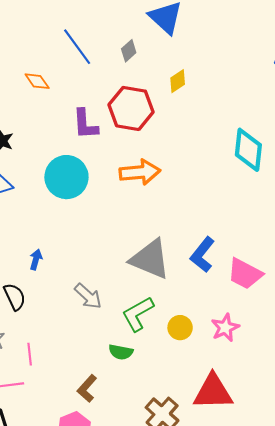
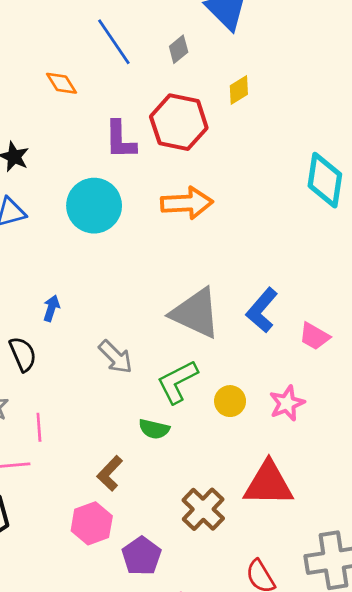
pink trapezoid: (245, 274) -> (314, 336), size x0.7

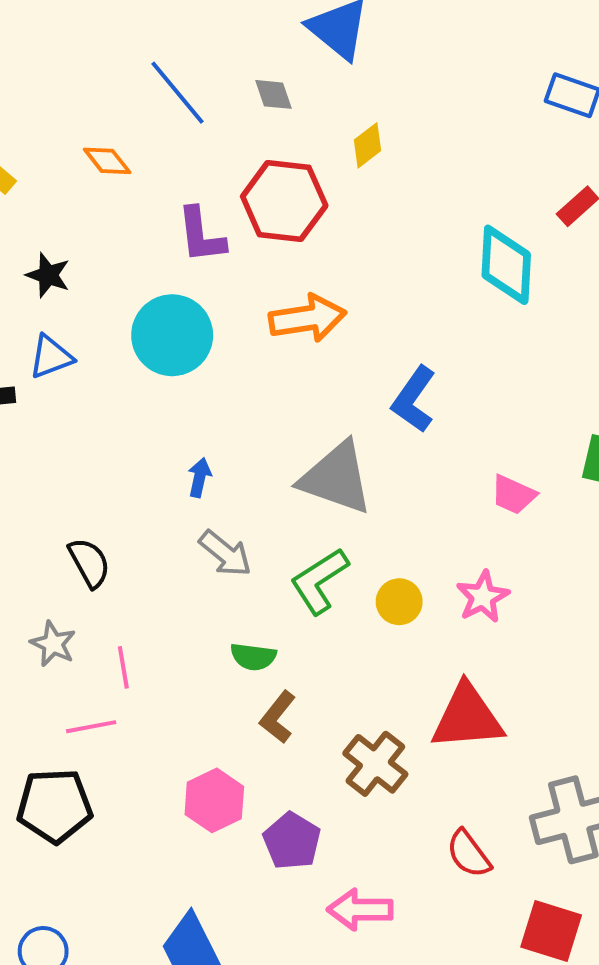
gray diamond: (179, 49) -> (273, 94), turned -64
blue arrow: (51, 308) -> (199, 478), moved
blue L-shape: (262, 310) -> (414, 399), moved
green semicircle: (154, 429) -> (253, 657), moved
brown L-shape: (110, 473) -> (278, 717), moved

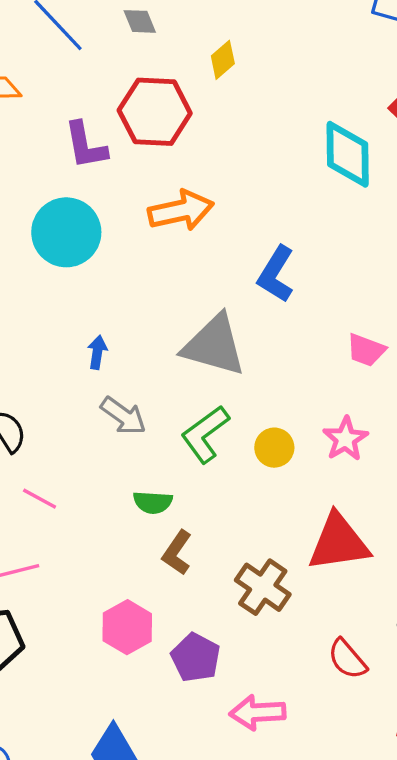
pink line: (123, 667) -> (40, 499), moved, turned -48

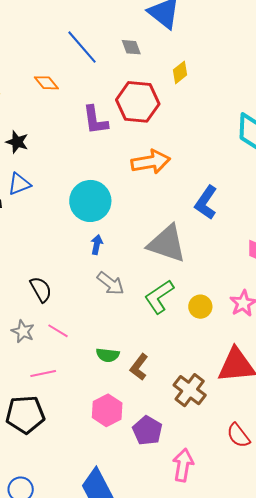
cyan circle: (66, 232) -> (90, 201), moved
green semicircle: (153, 502) -> (108, 355), moved
pink arrow: (257, 712) -> (183, 465), turned 100

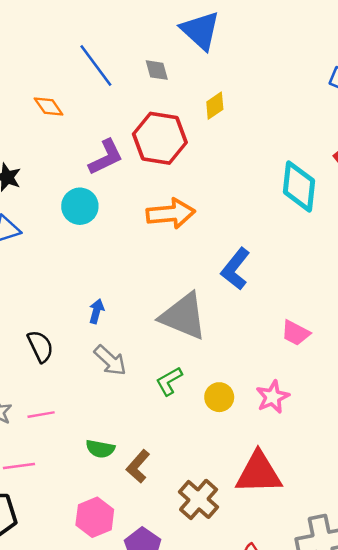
purple L-shape: (95, 120) -> (106, 157), turned -112
cyan circle: (90, 201) -> (80, 206), moved, size x0.7
black semicircle: (41, 289) -> (40, 346), moved
green L-shape: (159, 297) -> (169, 381), size x0.7
pink line: (58, 331) -> (41, 415), turned -45

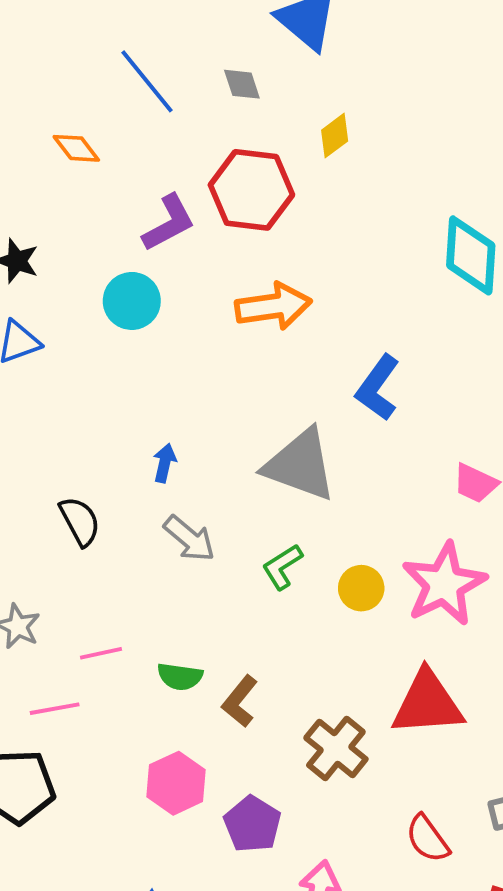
pink star: (273, 397) -> (444, 584), size x1.6
pink line: (41, 415) -> (101, 653), moved

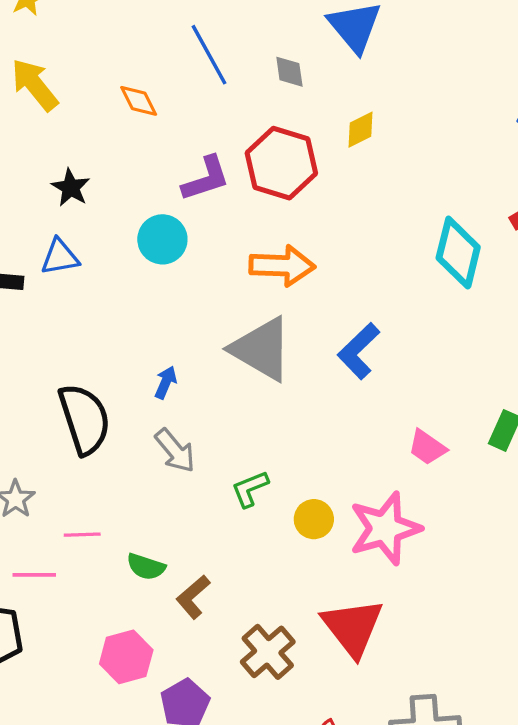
gray triangle: (300, 465) -> (262, 349), moved
black semicircle: (80, 521) -> (84, 419), size x1.6
red triangle: (427, 703) -> (353, 627), turned 46

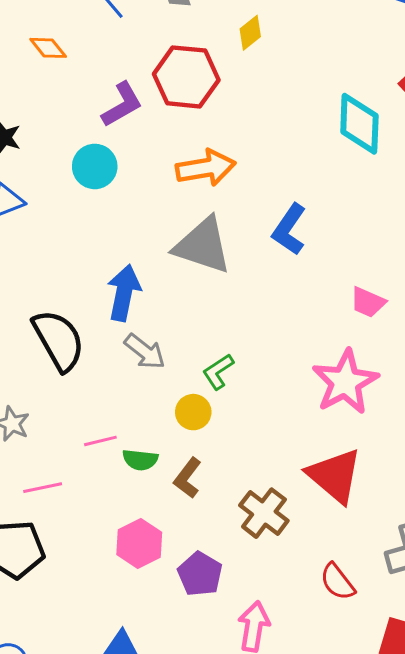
blue arrow: (166, 382) -> (124, 293), size x1.8
yellow circle: (314, 519) -> (193, 412), moved
pink line: (82, 535) -> (100, 441), moved

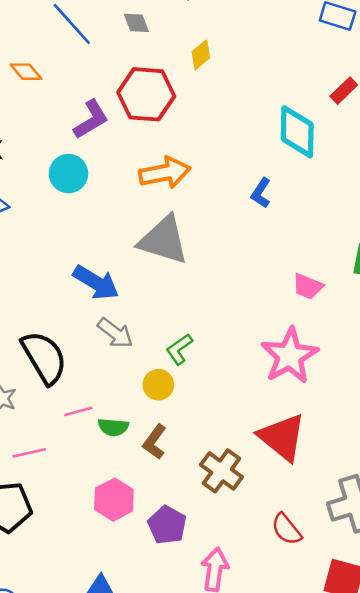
blue L-shape: (289, 229) -> (261, 193), moved, size x0.7
blue arrow: (124, 293) -> (96, 283), turned 111
black semicircle: (59, 340) -> (44, 357), moved

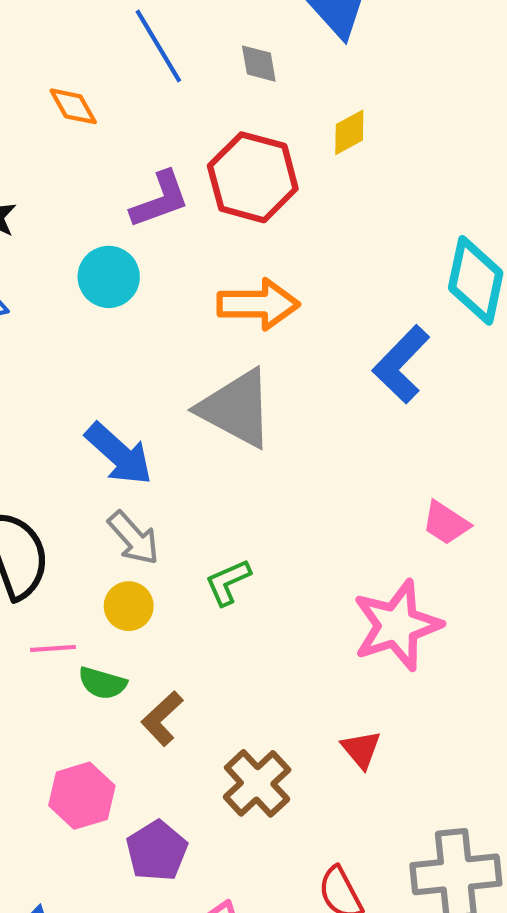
blue L-shape: (261, 193) -> (401, 364), size x1.6
yellow circle: (158, 385) -> (129, 606), moved
red triangle: (282, 437) -> (361, 749), size x0.5

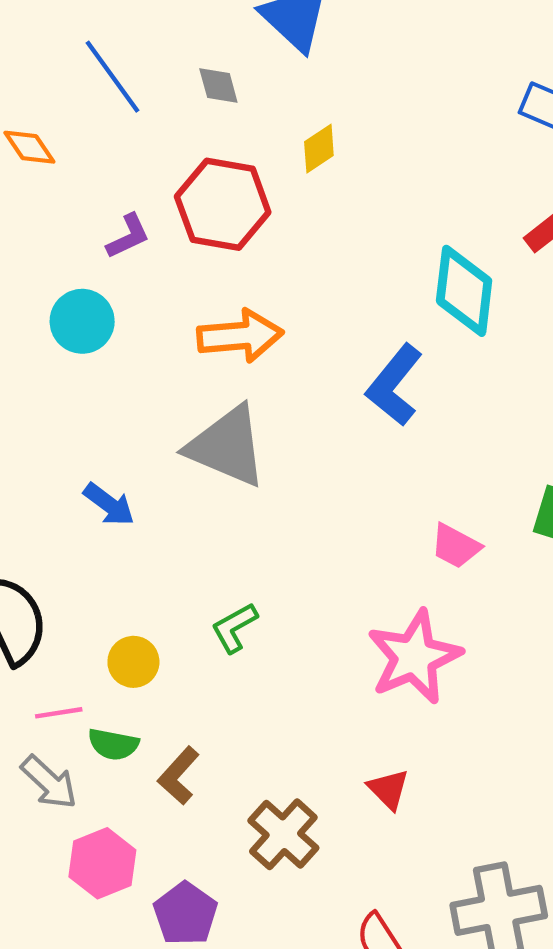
purple L-shape: (160, 200) -> (128, 236), size x0.7
blue arrow: (119, 454) -> (109, 505), size x0.7
gray arrow: (134, 538) -> (49, 782), moved

